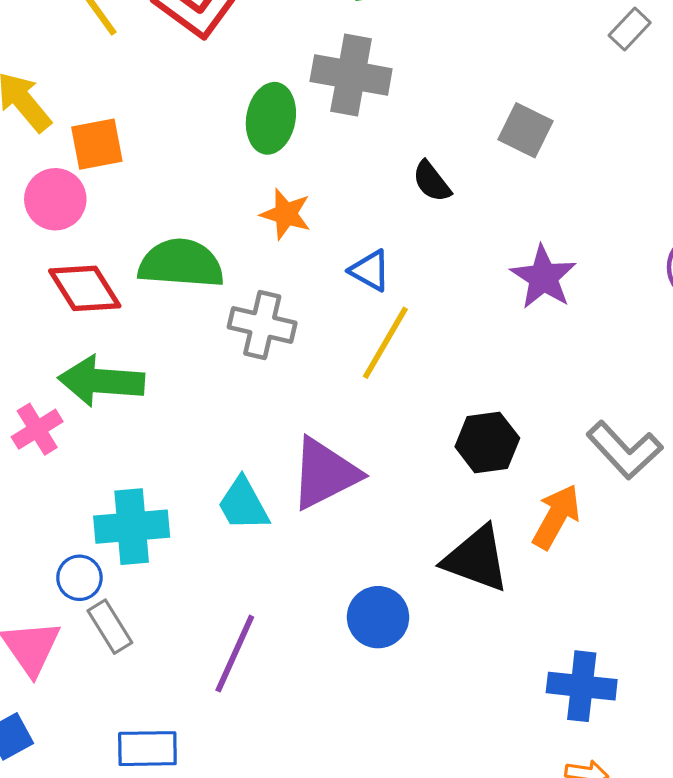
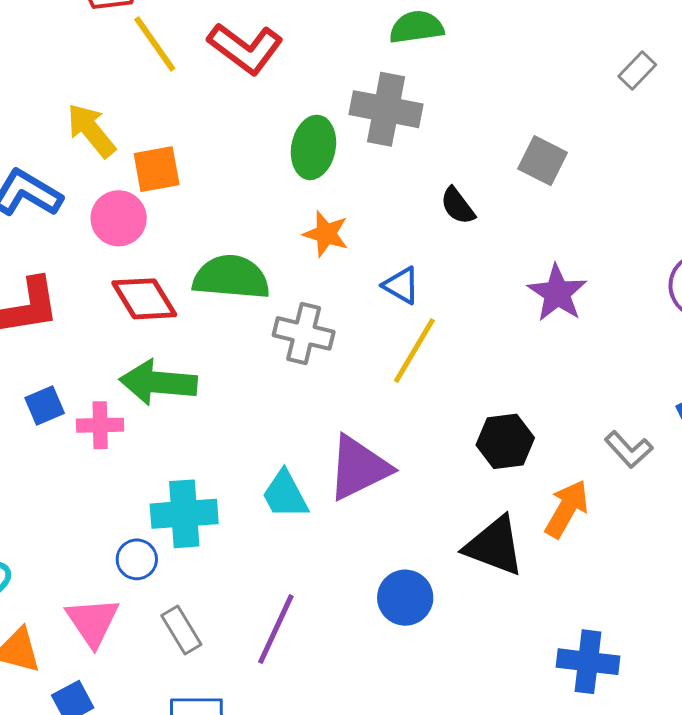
pink cross: (37, 429) -> (100, 425), turned 30
gray L-shape: (624, 450) -> (629, 449), size x0.7
gray rectangle: (110, 627) -> (181, 630), moved

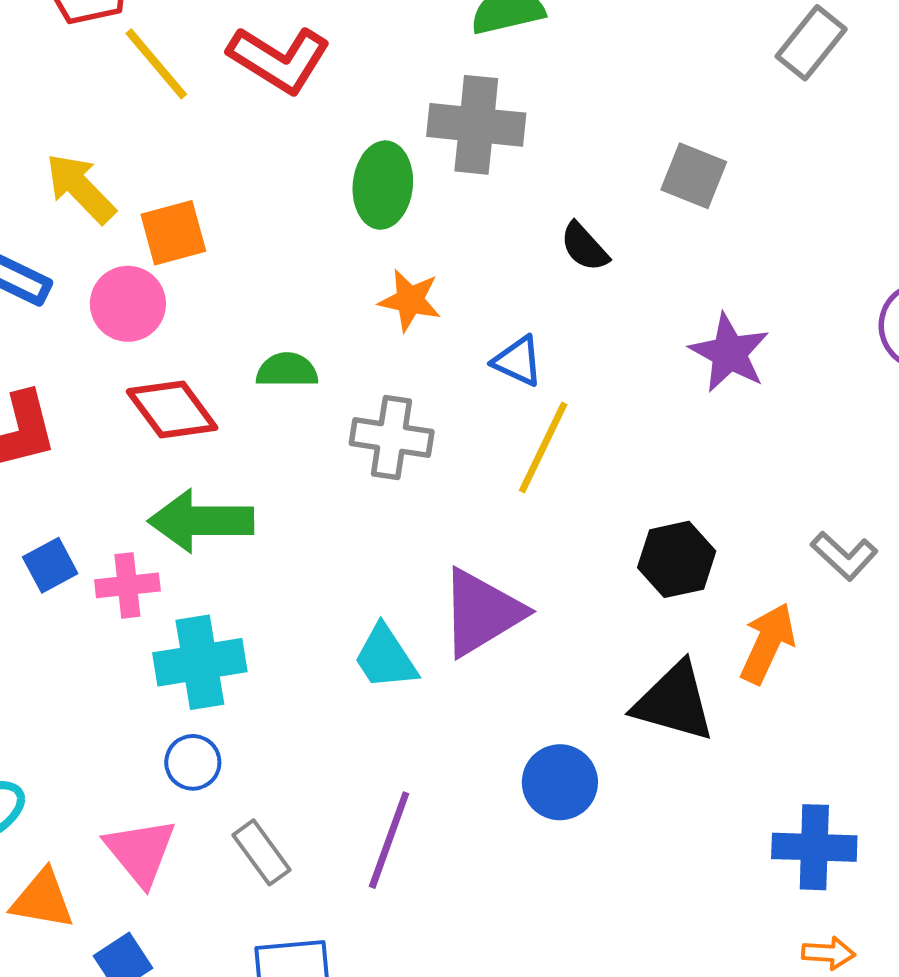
gray rectangle: (637, 70) -> (811, 43), size x1.4
green semicircle: (231, 277) -> (287, 370), size x0.6
cyan cross: (184, 514) -> (200, 662), moved

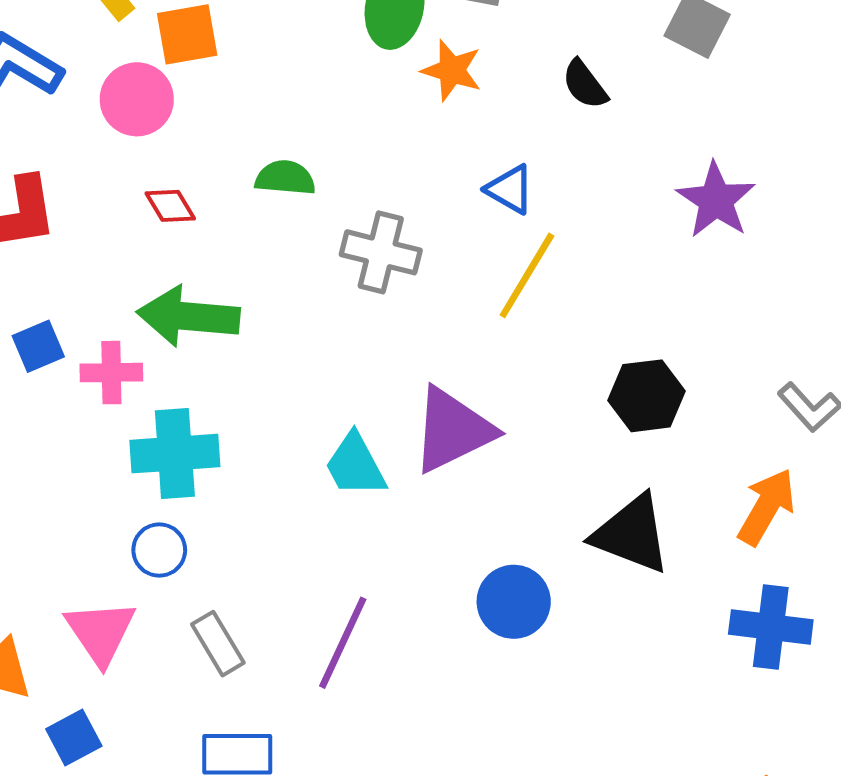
orange star: (410, 300) -> (452, 70), moved
red diamond: (172, 410) -> (170, 206), size x0.6
orange arrow: (768, 643) -> (766, 507), moved
blue cross: (814, 847) -> (771, 627), moved

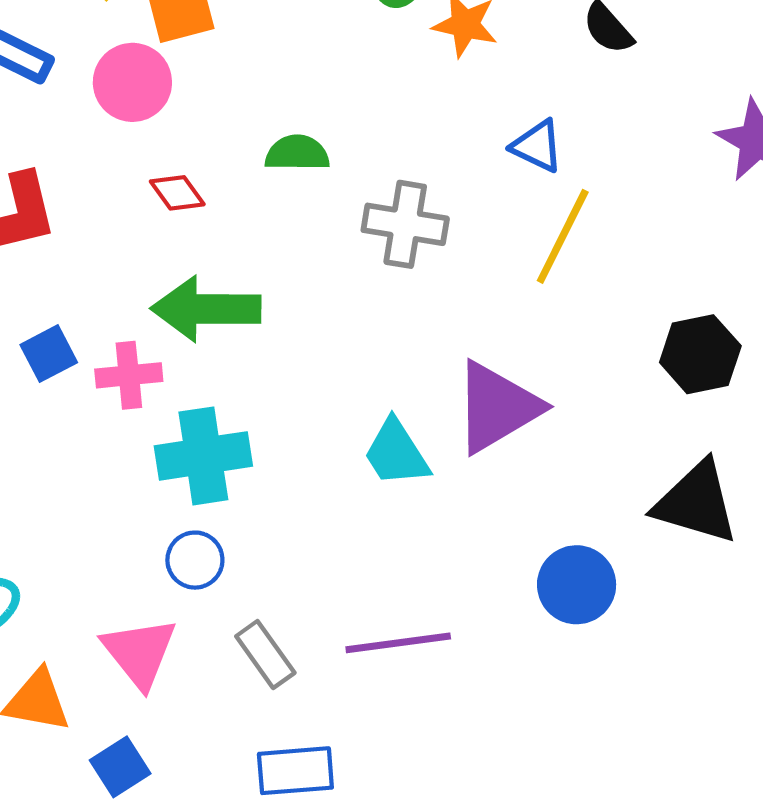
purple line: (343, 643) -> (398, 643), turned 62

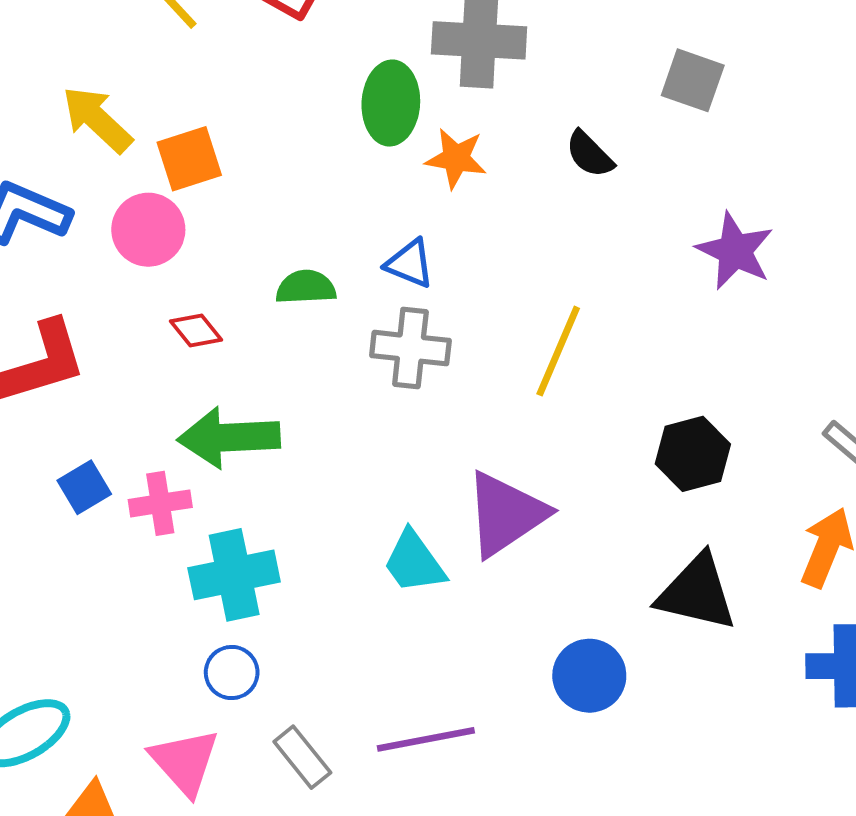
blue triangle: (537, 146) -> (410, 263), moved

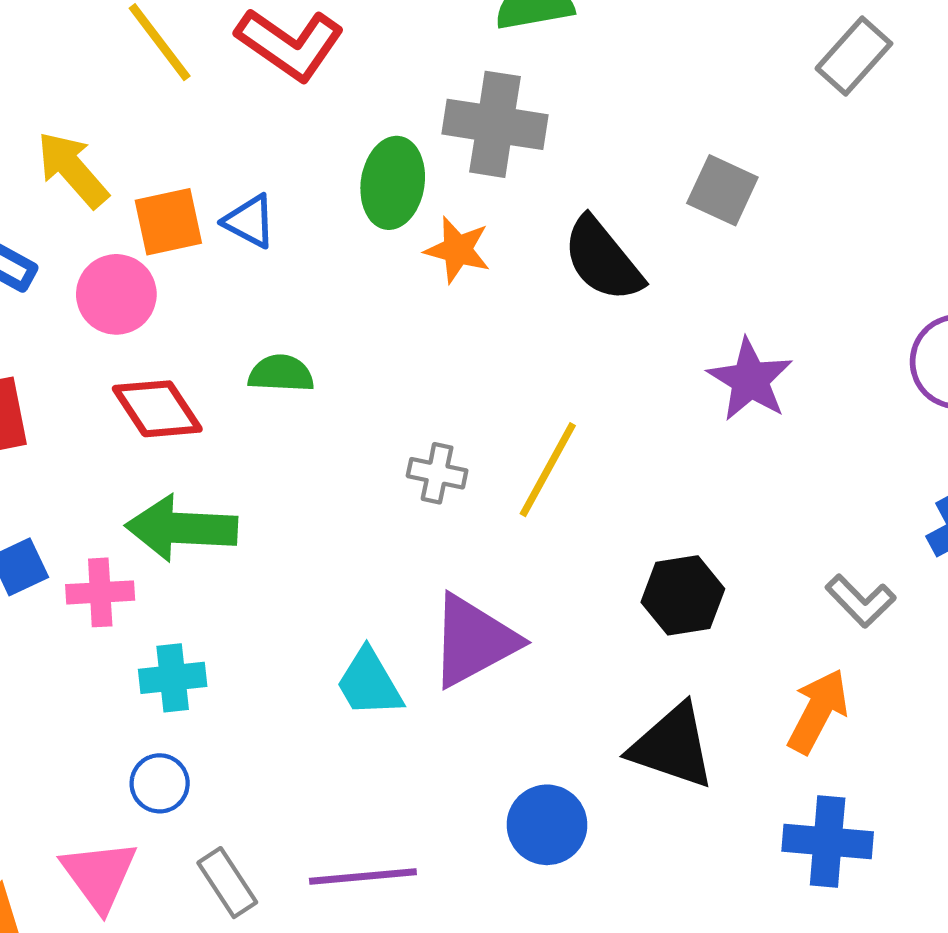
black semicircle: (590, 154) -> (603, 260), size x1.6
blue triangle: (410, 263) -> (250, 221), moved
red diamond: (196, 331) -> (157, 409), size x1.6
gray cross: (410, 348) -> (437, 473), moved, size x0.7
cyan cross: (234, 575) -> (173, 678), size x0.7

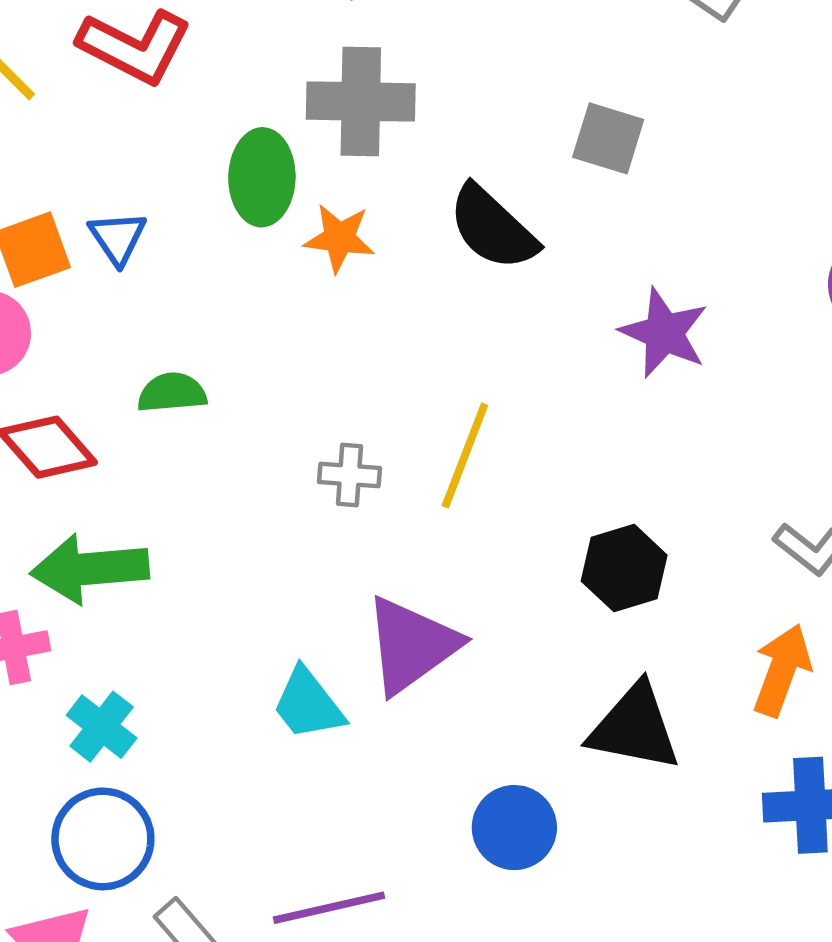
blue triangle: (250, 221) -> (118, 238), turned 36
cyan cross: (173, 678) -> (102, 727), turned -38
blue circle: (160, 783) -> (103, 839), size x1.6

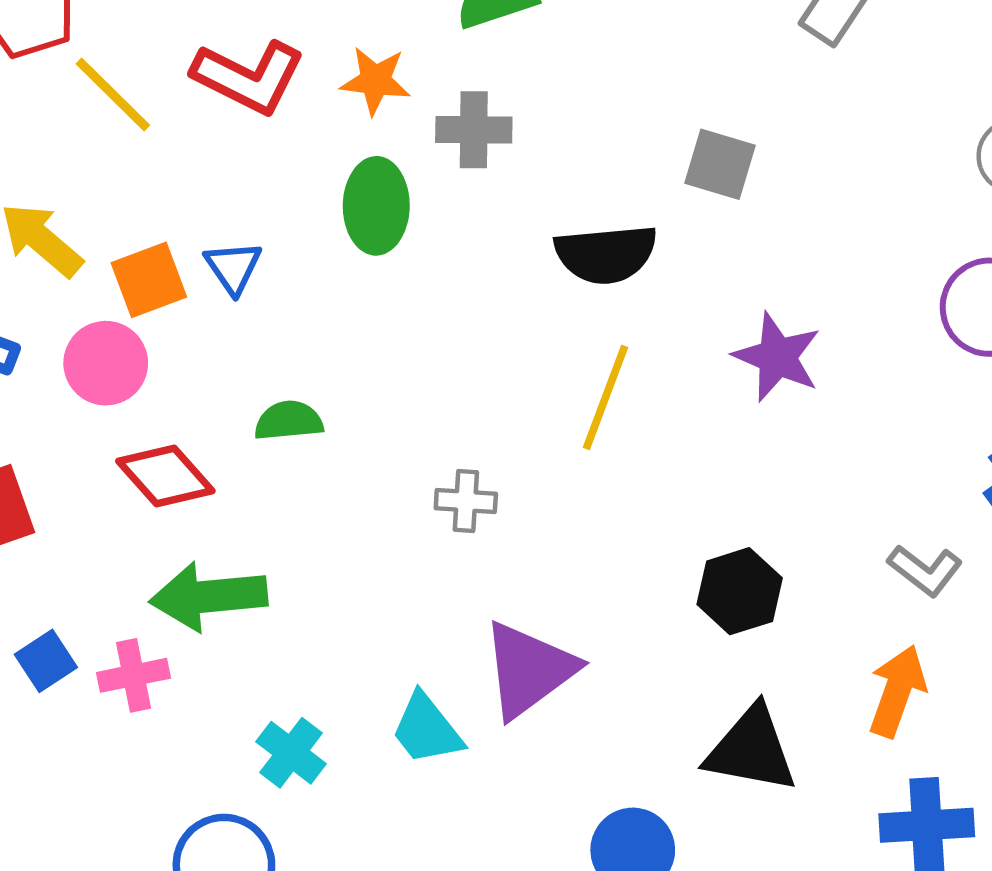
gray cross: (361, 102) -> (474, 130), size x0.7
black semicircle: (493, 228) -> (606, 254), turned -48
orange star: (339, 238) -> (375, 81), moved
yellow line: (465, 455) -> (605, 397), moved
cyan cross: (102, 727) -> (291, 753), moved

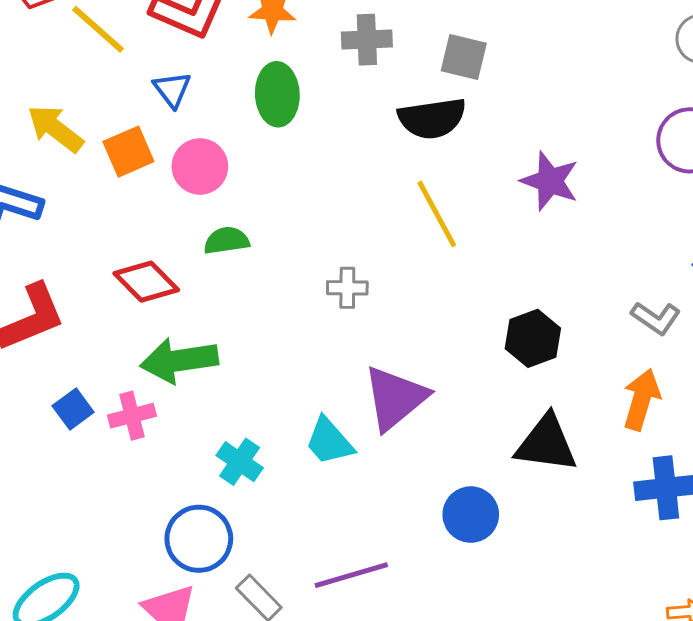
gray cross: (474, 130) -> (367, 40), moved
gray square: (720, 164) -> (464, 57), moved
blue triangle: (233, 267) -> (172, 89), moved
pink circle: (106, 363) -> (200, 166), moved
yellow line: (605, 397) -> (437, 214), turned -46

